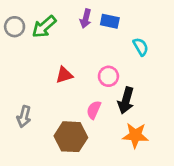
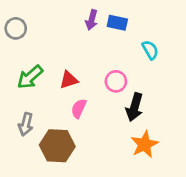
green arrow: (44, 27) -> (30, 77), moved
pink semicircle: (94, 110) -> (79, 109), moved
orange star: (135, 135) -> (145, 144), turned -30
brown hexagon: (71, 137) -> (57, 146), moved

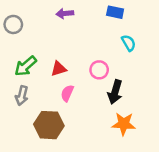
purple arrow: (92, 20) -> (65, 13), moved, turned 70
blue rectangle: (117, 23) -> (115, 12), moved
gray arrow: (26, 124) -> (22, 96), moved
orange star: (145, 144) -> (124, 124), turned 30

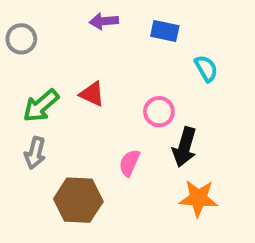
blue rectangle: (115, 12) -> (165, 31), moved
red triangle: (59, 69) -> (92, 94), moved, turned 42
pink semicircle: (67, 93) -> (129, 163), moved

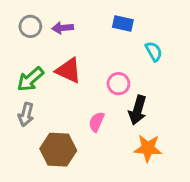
purple arrow: (104, 21) -> (63, 28), moved
gray circle: (21, 39) -> (30, 26), moved
red triangle: (92, 94) -> (69, 70), size x1.4

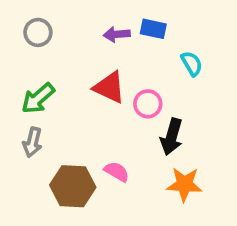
purple arrow: (63, 28) -> (117, 34), moved
red triangle: (69, 70) -> (109, 87), moved
pink semicircle: (96, 122) -> (117, 172), moved, turned 96

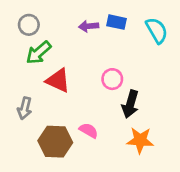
cyan semicircle: (192, 64) -> (157, 30), moved, size x1.4
red triangle: (109, 87) -> (58, 80), moved
green arrow: (38, 98) -> (39, 53), moved

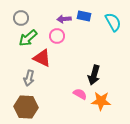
pink circle: (112, 79) -> (57, 36), moved
gray arrow: (25, 108) -> (29, 78), moved
pink semicircle: (89, 131) -> (80, 94), moved
brown hexagon: (55, 142) -> (26, 107), moved

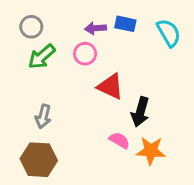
red triangle: (42, 58) -> (110, 87), moved

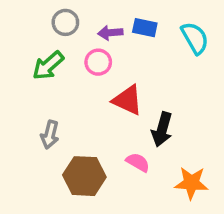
gray circle: (31, 27) -> (65, 22), moved
orange star: (151, 151) -> (191, 183), moved
brown hexagon: (39, 160) -> (84, 176), moved

